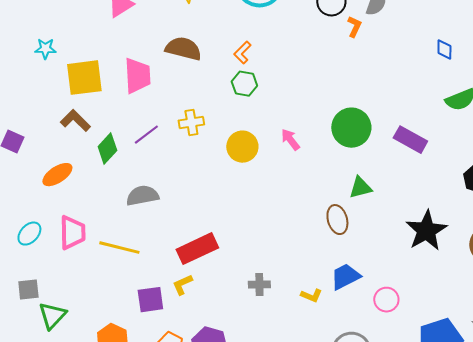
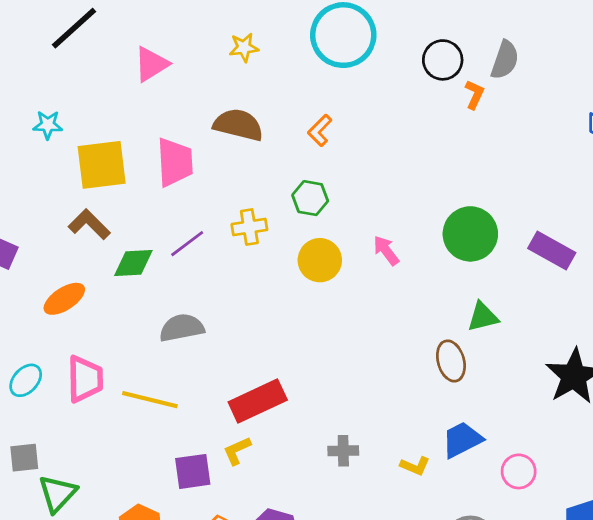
green hexagon: (244, 84) -> (310, 198), moved
green diamond: (107, 149) -> (133, 263), turned 44

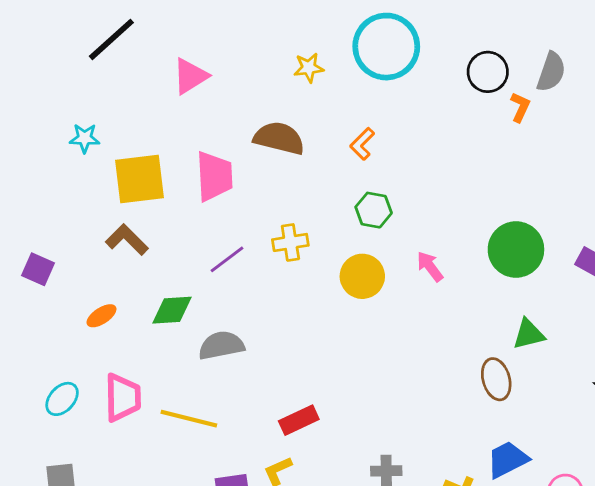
yellow star: (244, 48) -> (309, 68), moved
green hexagon: (310, 198) -> (374, 210), moved
green diamond: (133, 263) -> (172, 310), moved
orange ellipse: (64, 299) -> (101, 316), size x0.7
red rectangle: (258, 401) -> (299, 420), size x0.7

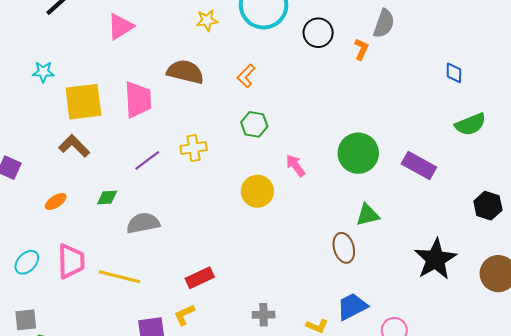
black circle: (488, 72) -> (318, 33), moved
yellow circle: (362, 276) -> (257, 191), moved
green diamond: (172, 310) -> (107, 197), size x0.7

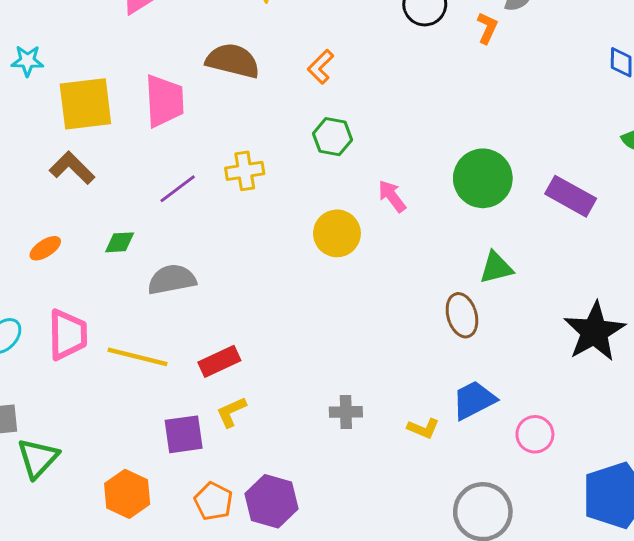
red rectangle: (200, 278) -> (219, 361), moved

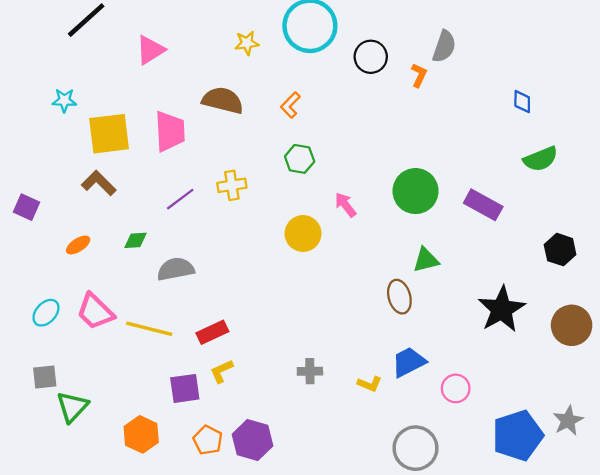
pink trapezoid: (68, 335) -> (95, 312), turned 135

